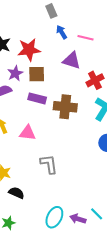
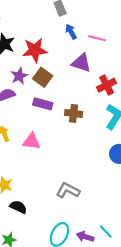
brown square: (37, 74) -> (43, 77), turned 36
brown cross: (65, 107) -> (73, 113), size x0.7
gray L-shape: (49, 164) -> (68, 190), moved, turned -55

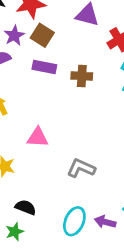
pink triangle: (32, 141) -> (38, 137), moved
black semicircle: (18, 207) -> (26, 207), moved

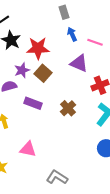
purple rectangle: (44, 67) -> (33, 103), moved
brown cross: (82, 76) -> (68, 108), turned 35

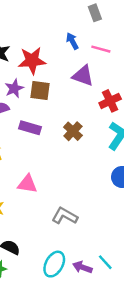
gray rectangle: (64, 12) -> (95, 13), moved
brown square: (43, 73) -> (40, 91), turned -30

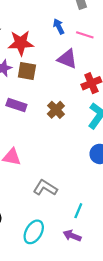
cyan line: (105, 262) -> (78, 211), moved, turned 63
purple arrow: (82, 267) -> (72, 236), moved

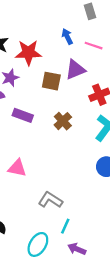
purple triangle: (67, 59) -> (75, 70), turned -45
brown square: (27, 71) -> (51, 81), moved
cyan line: (78, 211) -> (65, 226), moved

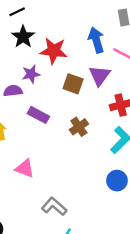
blue arrow: (67, 37) -> (96, 40), size x1.5
purple triangle: (75, 70) -> (100, 76), turned -40

